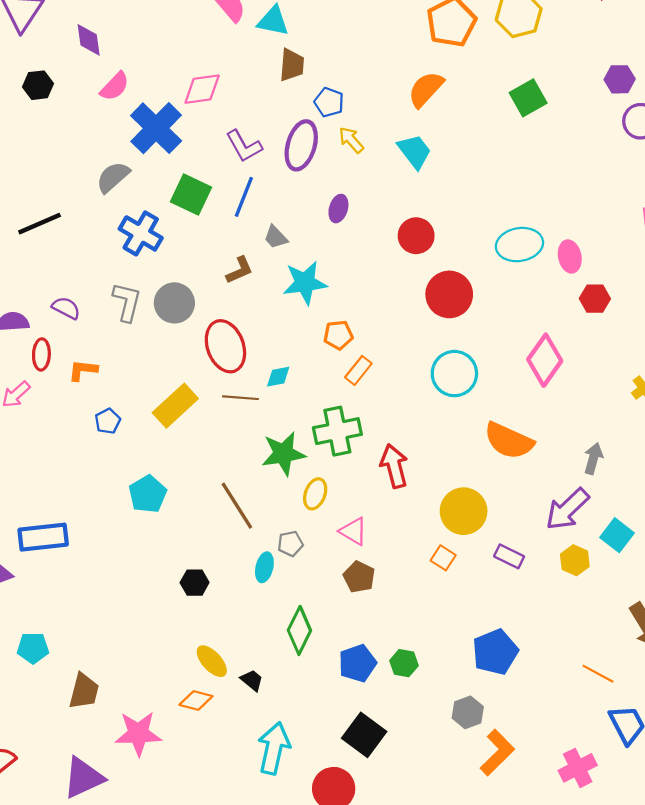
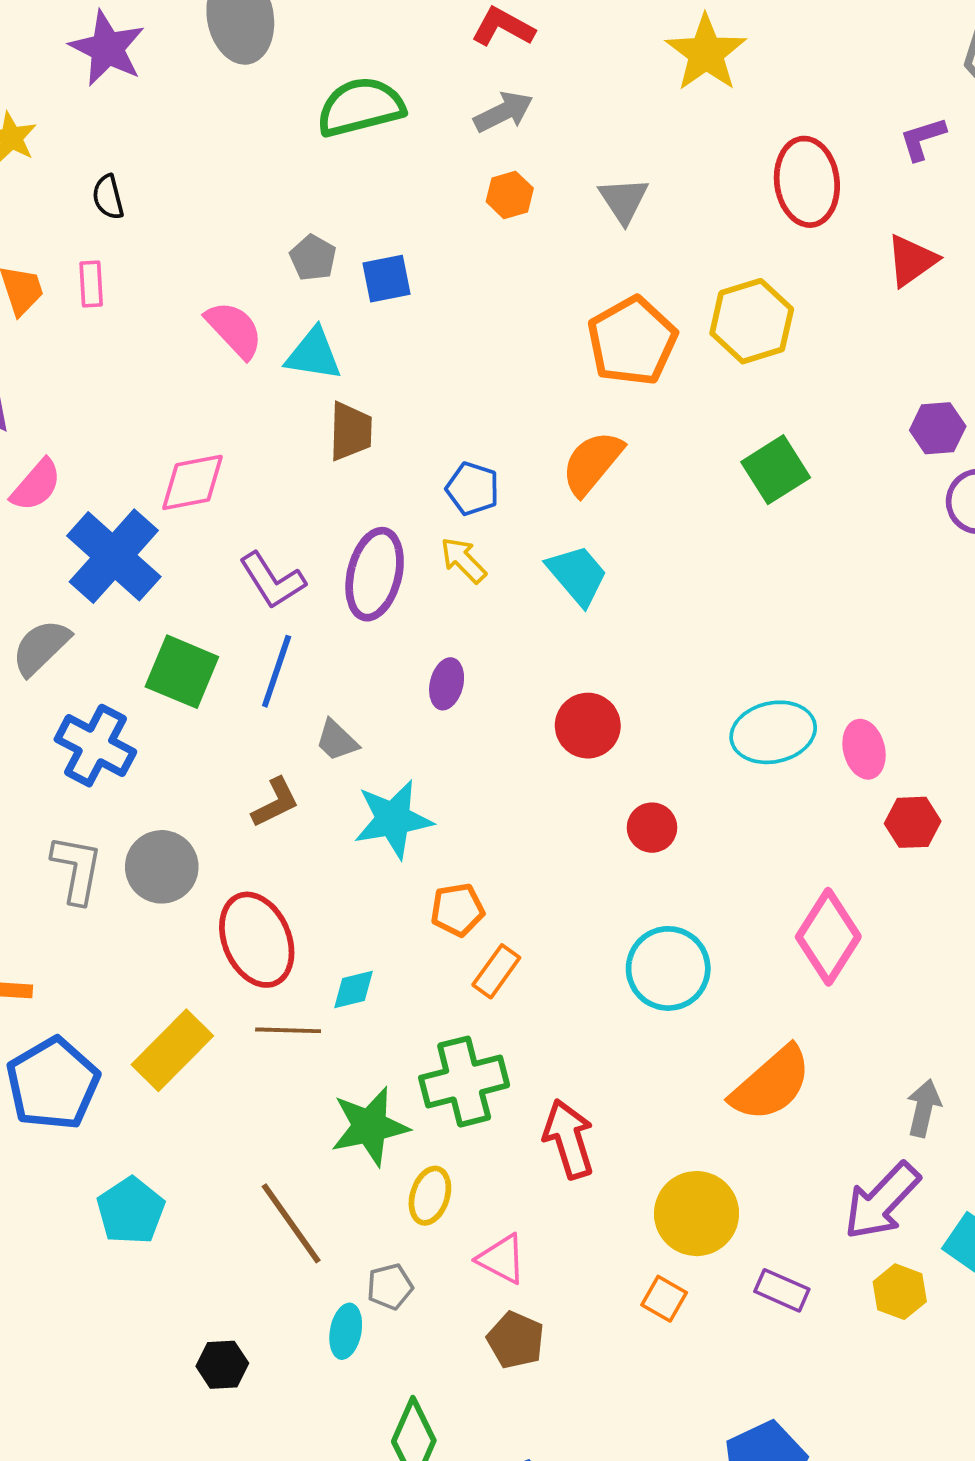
blue pentagon: (329, 102) -> (473, 489), moved
red circle: (449, 294) -> (652, 828), size x0.6
blue pentagon: (108, 421) -> (53, 1084), size x2.0
orange semicircle: (509, 441) -> (771, 1084), turned -63

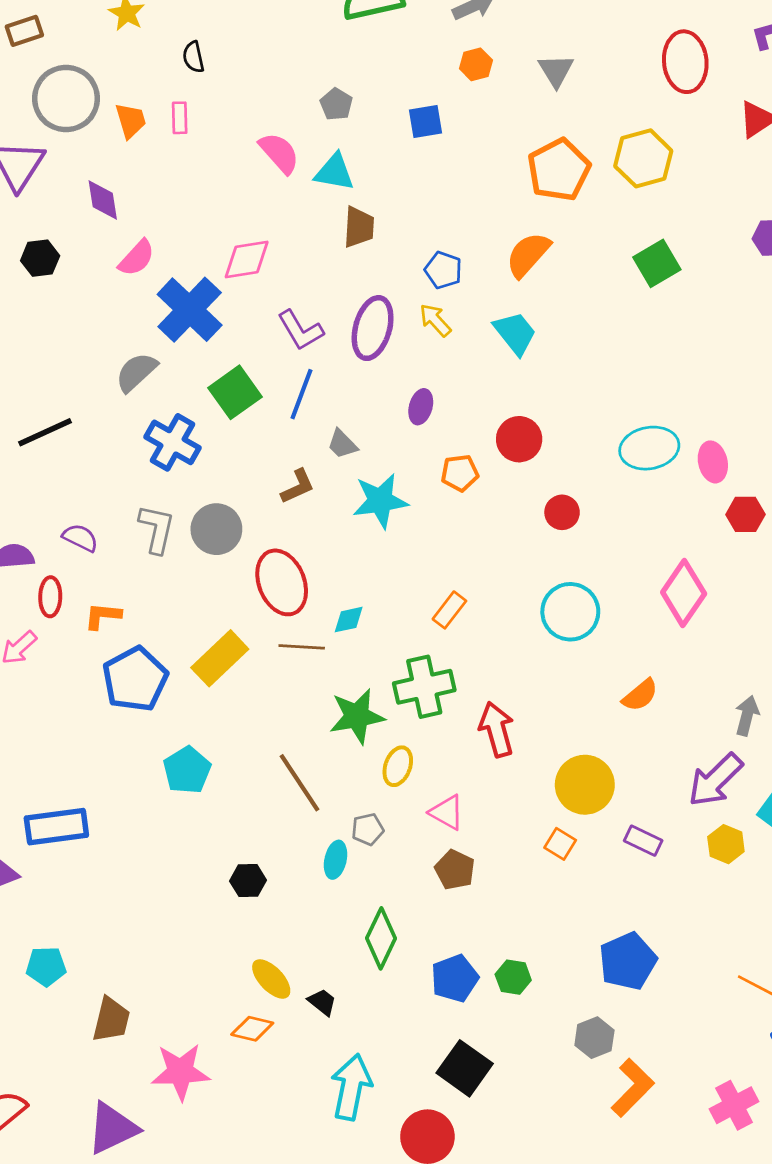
blue square: (387, 279) -> (426, 121), moved
green square: (182, 672) -> (235, 392), turned 30
orange pentagon: (457, 910) -> (460, 473), moved
orange semicircle: (771, 1084) -> (640, 695), size x0.6

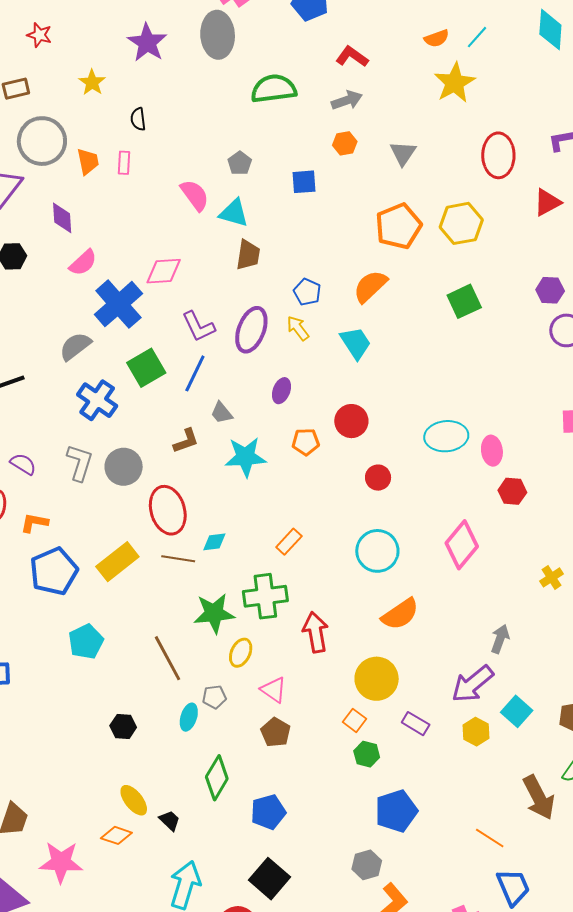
orange semicircle: (640, 695) -> (400, 614), moved, size x1.4
green hexagon: (513, 977) -> (367, 754), moved

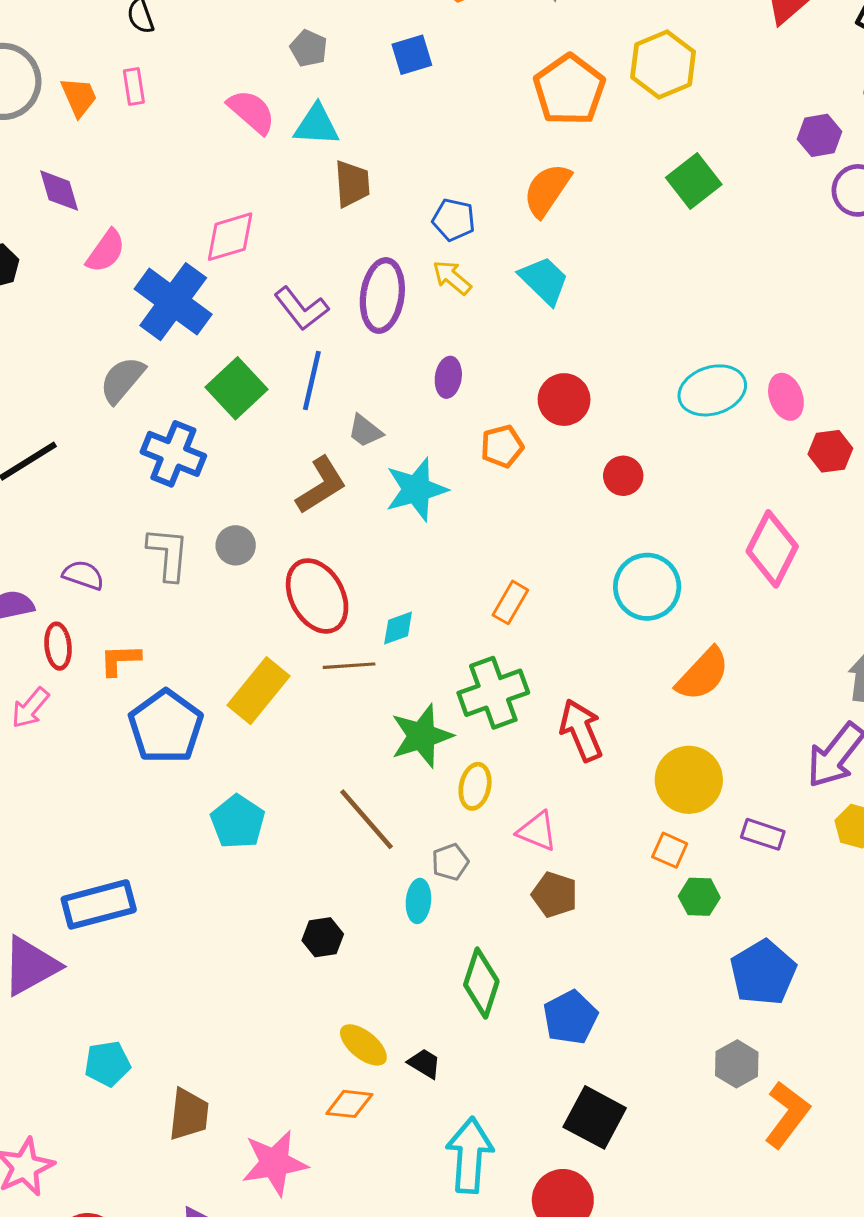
brown L-shape: (186, 441) -> (321, 485), size x1.4
gray circle: (124, 467) -> (236, 545), size x0.7

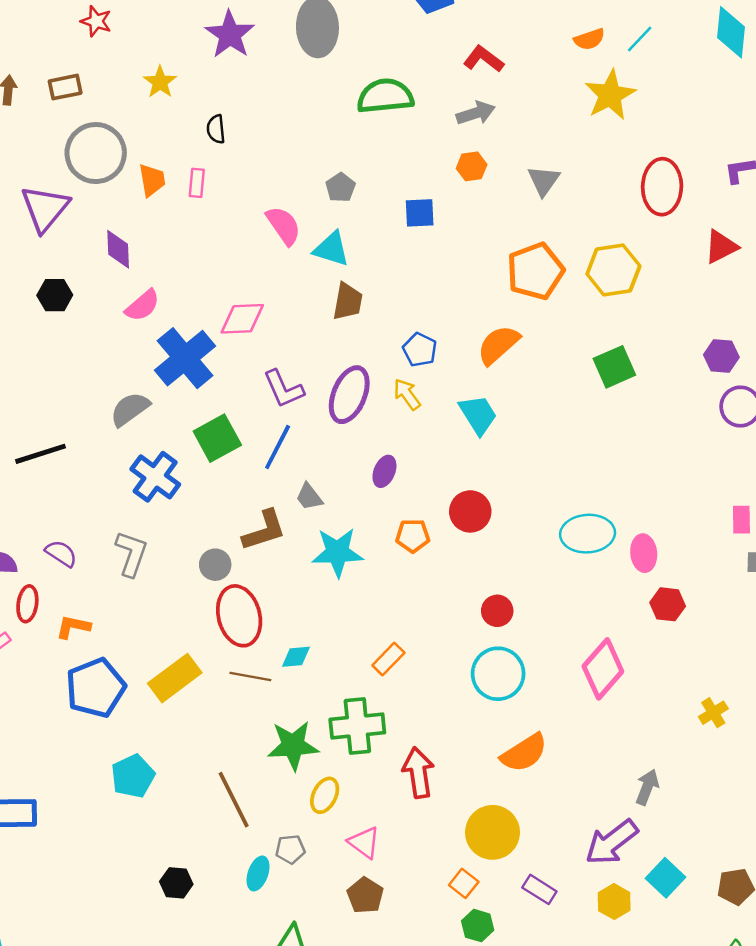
red circle: (623, 476) -> (497, 611), moved
gray circle: (236, 545) -> (215, 565), moved

